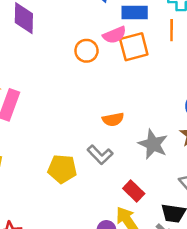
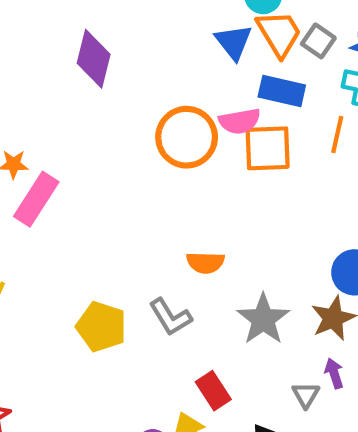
orange circle: (86, 51) -> (187, 137), size x1.5

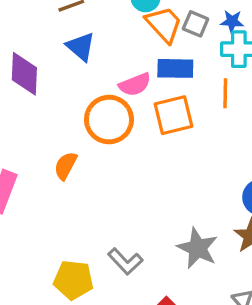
blue triangle: (233, 42) -> (81, 47), moved
pink semicircle: (240, 121) -> (135, 84), moved
orange semicircle: (205, 263) -> (66, 166), moved, turned 128

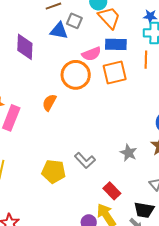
gray square: (196, 24) -> (74, 21), moved
blue triangle: (81, 47) -> (59, 31), turned -30
gray star: (198, 248) -> (129, 153), size x0.7

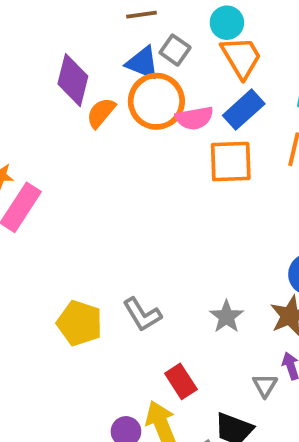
blue rectangle: (116, 44) -> (244, 110), turned -55
orange circle: (76, 75) -> (156, 101), moved
orange semicircle: (49, 103) -> (101, 113), moved

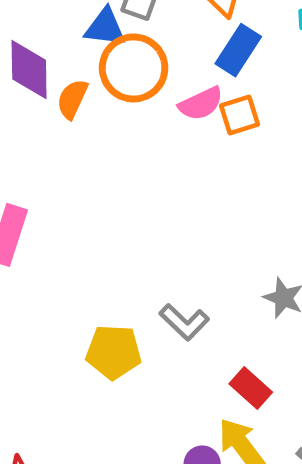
pink semicircle: (194, 118) -> (201, 104), moved
orange square: (231, 162) -> (239, 115), size x0.7

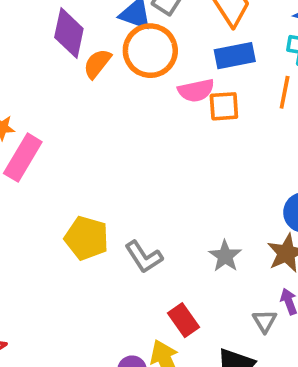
blue rectangle: (238, 50) -> (235, 56), turned 33
yellow pentagon: (114, 352) -> (87, 238), moved

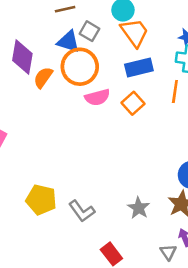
pink semicircle: (196, 90) -> (97, 97), moved
orange square: (224, 106) -> (133, 103), turned -35

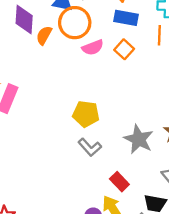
blue rectangle: (139, 68) -> (126, 18), turned 30
yellow pentagon: (41, 200) -> (86, 114), moved
gray star: (139, 208) -> (139, 139), size x1.5

